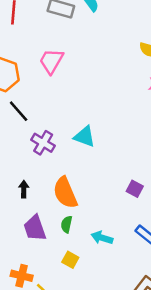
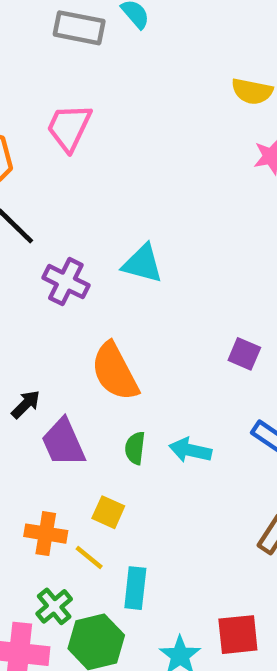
black arrow: (24, 189) -> (26, 404), moved, turned 49
green semicircle: (67, 224) -> (135, 448), moved
yellow square: (70, 260) -> (108, 512), moved

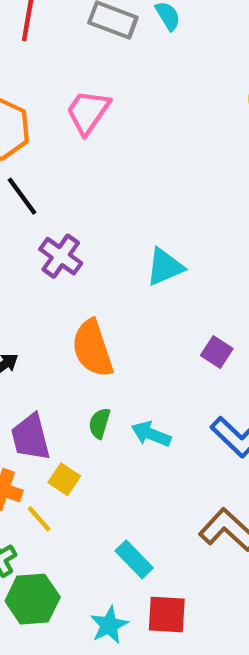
cyan triangle: (143, 264) -> (165, 267), moved, turned -48
purple trapezoid: (63, 443) -> (31, 437), moved
cyan rectangle: (135, 588) -> (134, 559), moved, turned -60

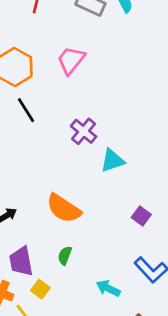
purple cross: (61, 256) -> (84, 131), moved
orange semicircle: (92, 348) -> (64, 208), turned -42
cyan arrow: (151, 434) -> (108, 288), moved

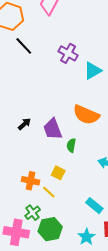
orange semicircle: (64, 208) -> (86, 115), moved
purple trapezoid: (21, 261) -> (53, 129), moved

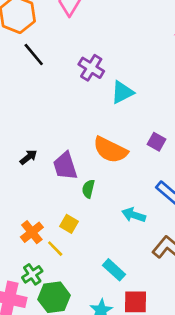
orange cross: (30, 181) -> (32, 232), turned 36

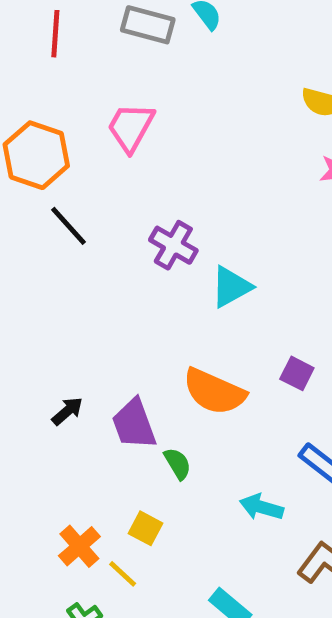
green semicircle: (88, 189) -> (178, 464), turned 138

